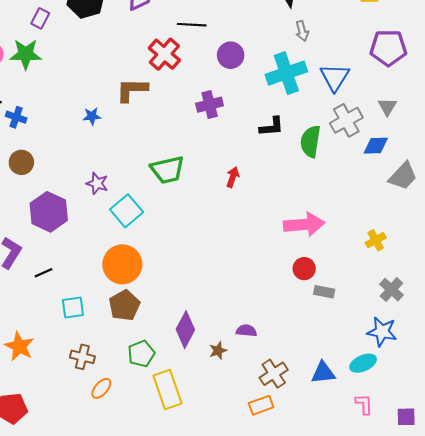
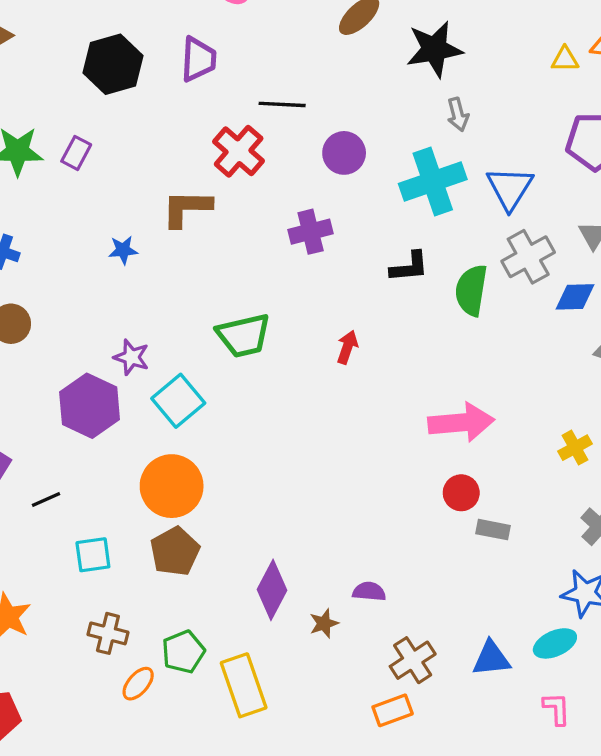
purple rectangle: (40, 18) -> (76, 153), moved
purple hexagon: (49, 212) -> (90, 406), moved
green pentagon: (141, 354) -> (183, 652), moved

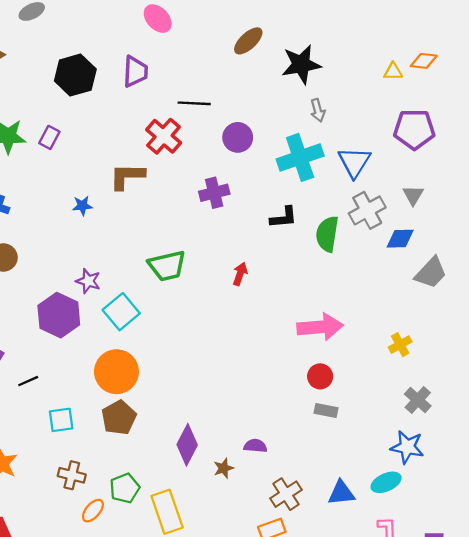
gray rectangle: (493, 530) -> (326, 411), moved

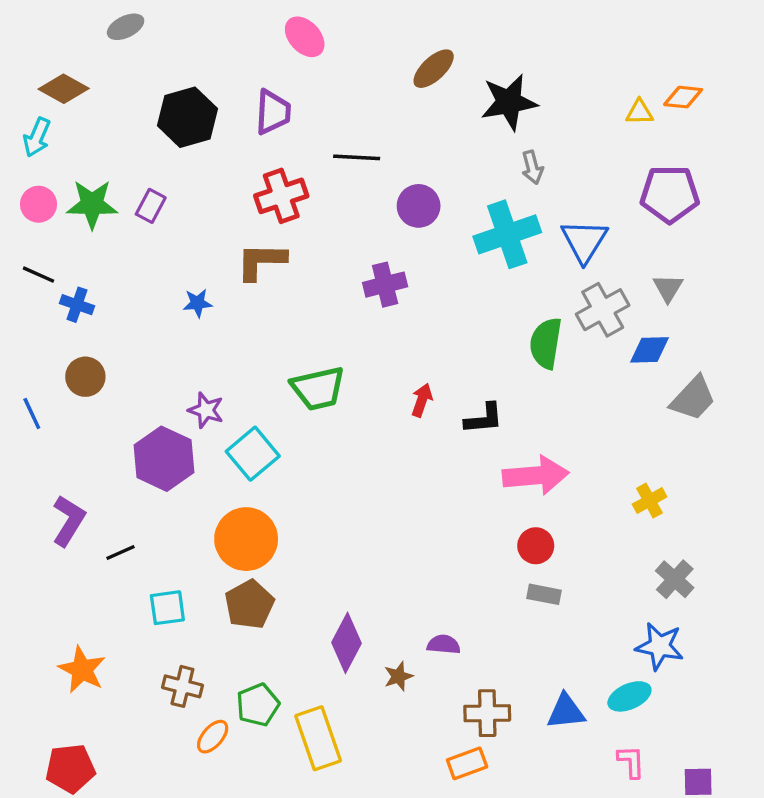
red cross: (164, 136) -> (281, 196), moved, turned 30
black L-shape: (284, 217) -> (484, 419), moved
brown cross: (286, 494) -> (487, 713), turned 32

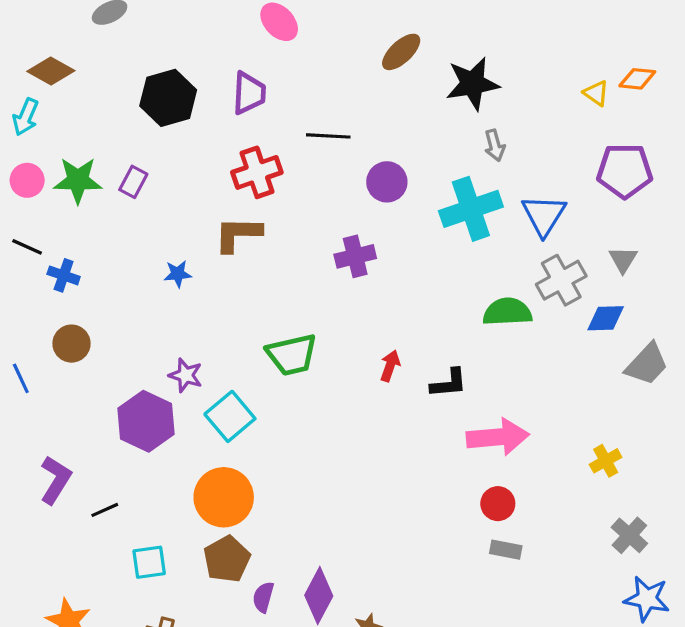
yellow triangle: (640, 112) -> (596, 93), turned 36
green semicircle: (546, 343) -> (507, 312), turned 78
purple semicircle: (444, 645) -> (263, 597), moved, turned -80
blue star: (660, 646) -> (647, 599), moved

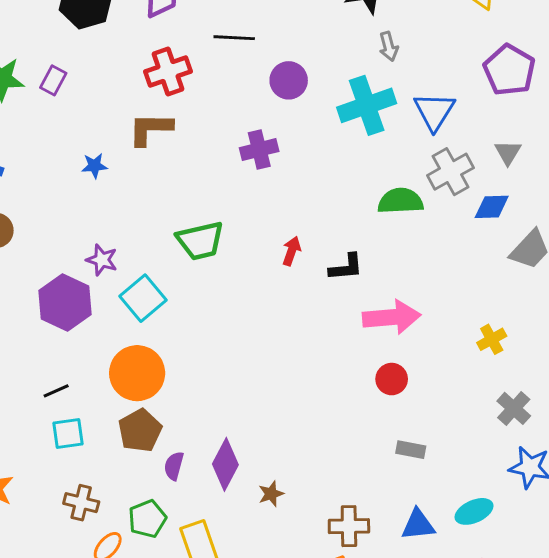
purple pentagon: (625, 171) -> (509, 70), turned 30
black line: (105, 510) -> (56, 391), moved
gray rectangle: (506, 550) -> (411, 450), moved

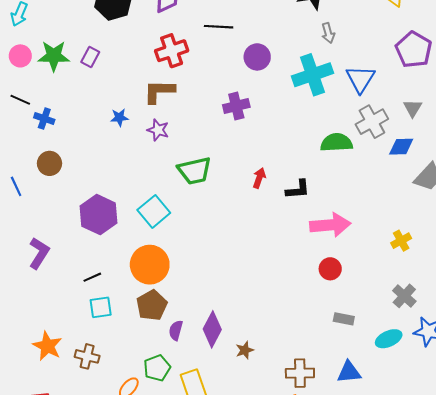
purple star: (102, 260) -> (158, 130), moved
gray cross: (514, 408) -> (404, 296), moved
brown cross: (81, 503) -> (87, 356), moved
cyan ellipse: (474, 511) -> (389, 339), moved

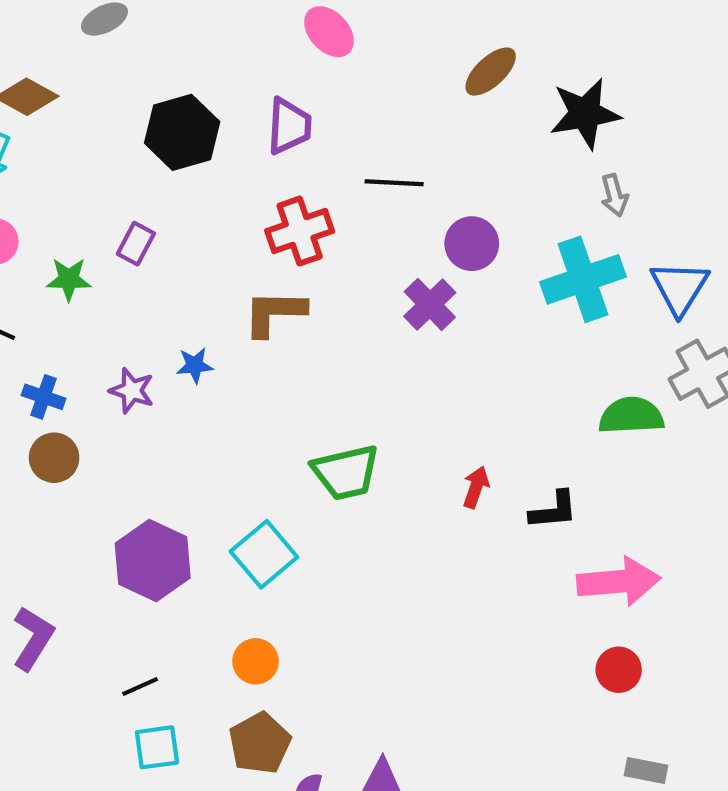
green star: (54, 56) -> (69, 279), moved, size x0.7
purple cross: (236, 106) -> (430, 304), moved, turned -30
blue cross: (44, 119) -> (44, 397), moved
purple star: (158, 130) -> (132, 391), moved
orange circle: (150, 265) -> (256, 661), size x0.6

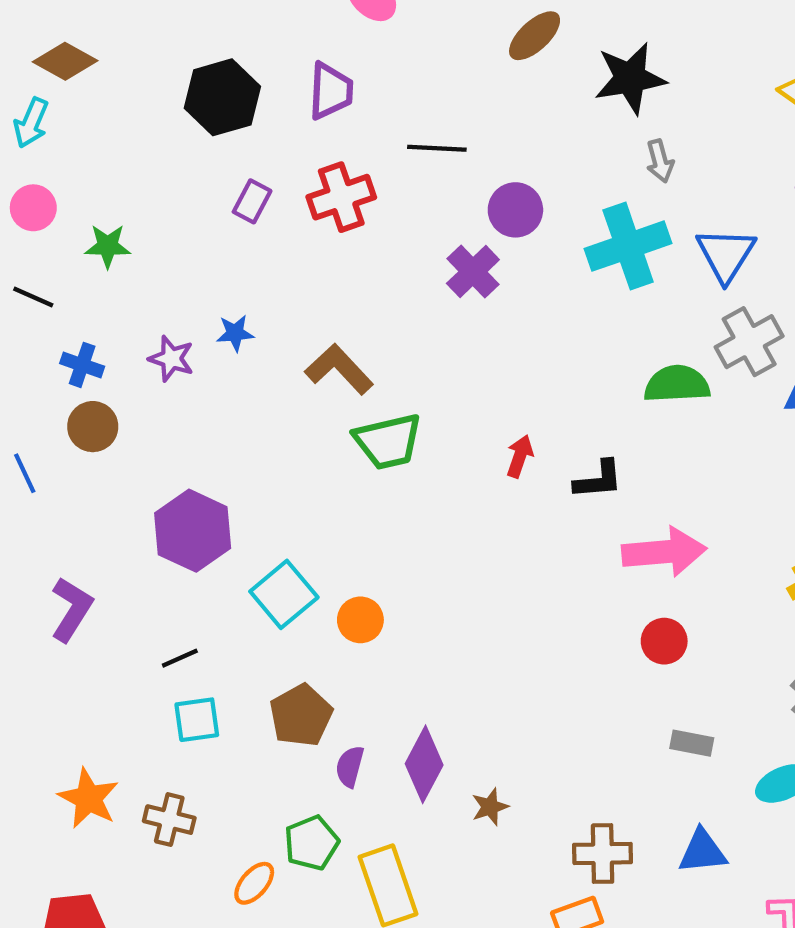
purple rectangle: (136, 244) -> (252, 201), moved
brown L-shape: (274, 313) -> (339, 369), moved, turned 46
cyan square: (264, 554) -> (284, 594), moved
orange circle: (256, 661) -> (360, 620), moved

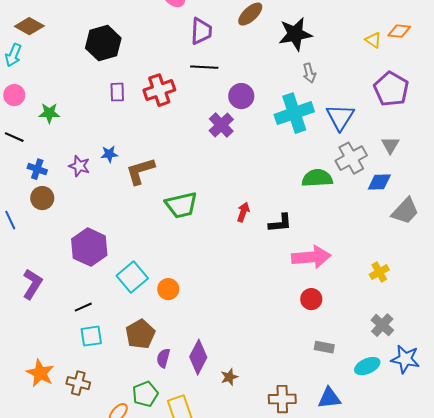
purple trapezoid: (331, 91) -> (201, 31), moved
purple rectangle: (252, 201) -> (117, 92), turned -30
brown L-shape: (339, 369) -> (140, 171), moved, turned -64

